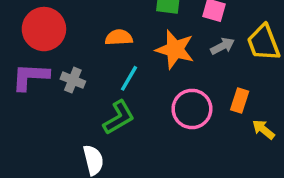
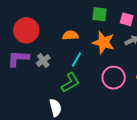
gray cross: (73, 80) -> (43, 60), turned 32

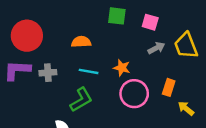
orange star: (104, 42) -> (122, 68), moved, size x0.6
cyan line: (76, 59) -> (89, 71), turned 70
gray cross: (43, 60) -> (48, 73), turned 32

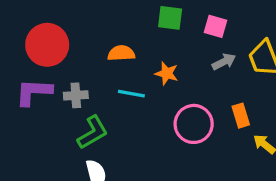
orange star: (122, 68) -> (167, 73), moved
orange rectangle: (169, 87) -> (241, 116), turned -35
green L-shape: (81, 100) -> (93, 132), moved

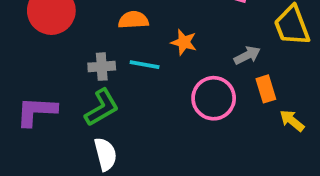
gray arrow: (224, 62) -> (247, 55), moved
purple L-shape: (34, 92) -> (36, 111), moved
gray cross: (76, 95) -> (102, 67), moved

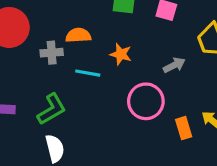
gray cross: (102, 67) -> (52, 53), moved
orange rectangle: (266, 89) -> (184, 128), moved

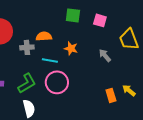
gray arrow: (174, 65) -> (105, 55), turned -104
pink circle: (146, 101) -> (57, 82), moved

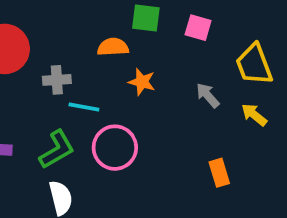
orange semicircle: (44, 36) -> (113, 47), moved
cyan line: (50, 60) -> (84, 107), moved
yellow arrow: (129, 90) -> (254, 115), moved

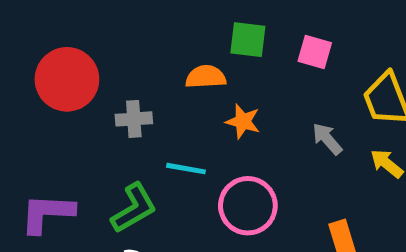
cyan line: (84, 107) -> (186, 169), moved
pink circle: (115, 148) -> (248, 206), moved

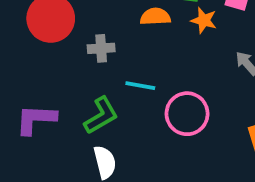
orange star: (243, 121) -> (204, 20), moved

